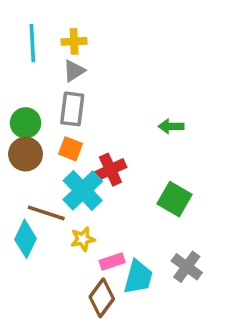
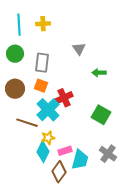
gray triangle: (74, 71) -> (79, 49), moved, turned -32
green circle: (26, 123) -> (15, 54), moved
cyan diamond: (26, 239) -> (43, 152), moved

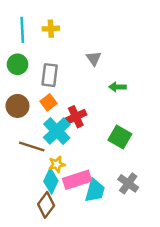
orange square: (41, 86) -> (48, 102), turned 32
pink rectangle: (65, 151) -> (77, 180), size x1.6
brown diamond: (59, 172) -> (46, 205), moved

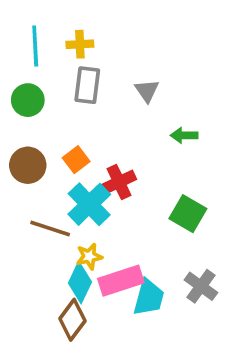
gray rectangle: (50, 75) -> (87, 85), moved

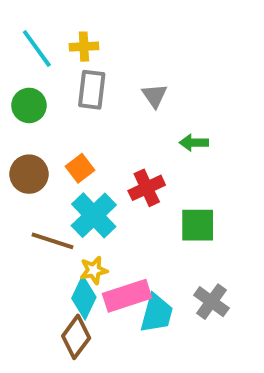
cyan line: (35, 46) -> (37, 49), turned -33
red cross: (119, 182) -> (147, 188), moved
green square: (188, 214) -> (198, 225), turned -30

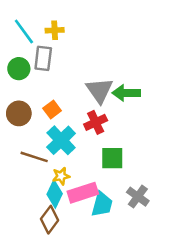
gray rectangle: (92, 90) -> (43, 58), moved
gray triangle: (155, 96) -> (99, 90), moved, size x1.6
green arrow: (194, 143) -> (126, 93), size x1.5
green square: (198, 225) -> (112, 158), moved

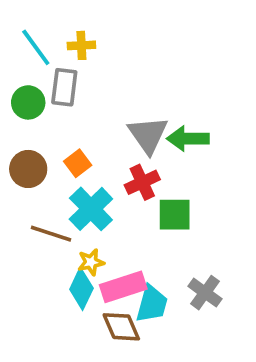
green square: (112, 158) -> (175, 215), moved
brown diamond: (50, 220) -> (121, 327), moved, turned -60

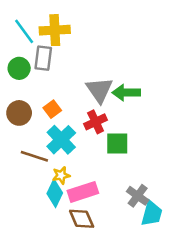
yellow cross: (81, 45) -> (55, 30), size x1.6
cyan trapezoid: (152, 304) -> (152, 214), moved

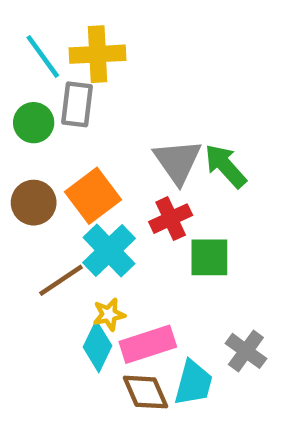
green arrow: (126, 93) -> (225, 166), turned 48
orange square: (52, 109) -> (93, 196), size x1.6
brown line: (34, 156) -> (61, 280), turned -52
cyan trapezoid: (152, 214) -> (193, 383), moved

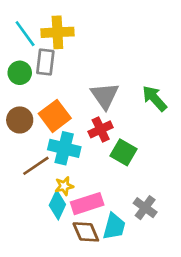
green arrow: (225, 166) -> (155, 98), moved
cyan cross: (109, 251) -> (64, 148), turned -32
green square: (209, 257) -> (124, 152), turned 30

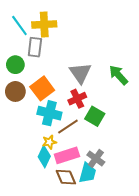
green circle: (20, 73) -> (15, 65), moved
brown line: (36, 166) -> (68, 127), moved
gray cross: (145, 208) -> (96, 158), moved

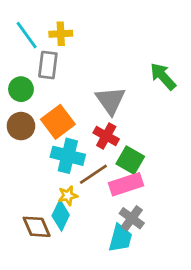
yellow cross: (44, 24) -> (61, 34), size x0.7
green arrow: (118, 75) -> (163, 76), moved
red cross: (77, 99) -> (106, 136), turned -36
pink rectangle: (67, 155) -> (126, 184), moved
brown diamond: (66, 177) -> (37, 227), moved

